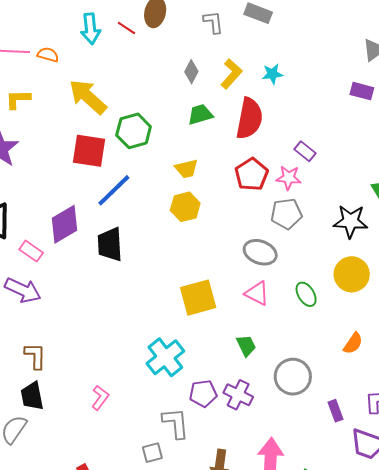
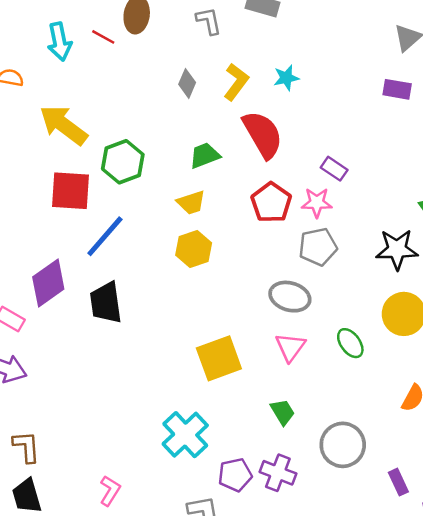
green trapezoid: (200, 114) -> (205, 155), moved
red semicircle: (249, 118) -> (263, 134), turned -36
pink triangle: (257, 293) -> (290, 347), turned 44

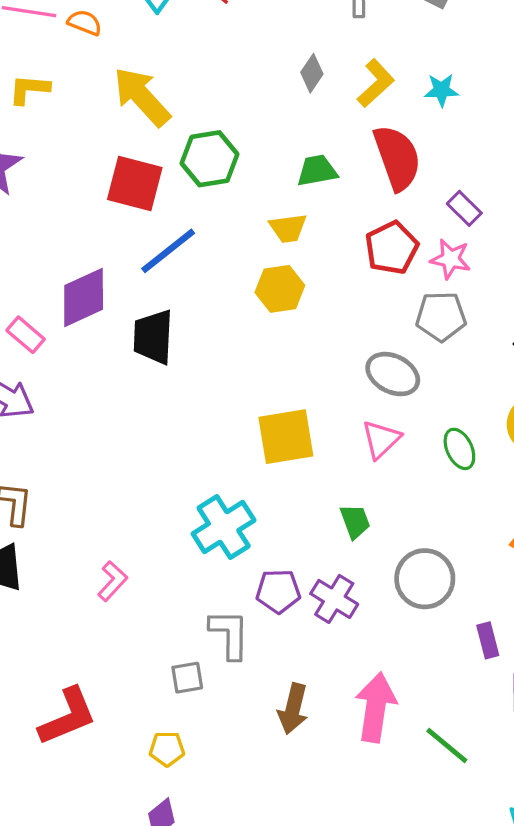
purple rectangle: (334, 169) -> (464, 208), moved

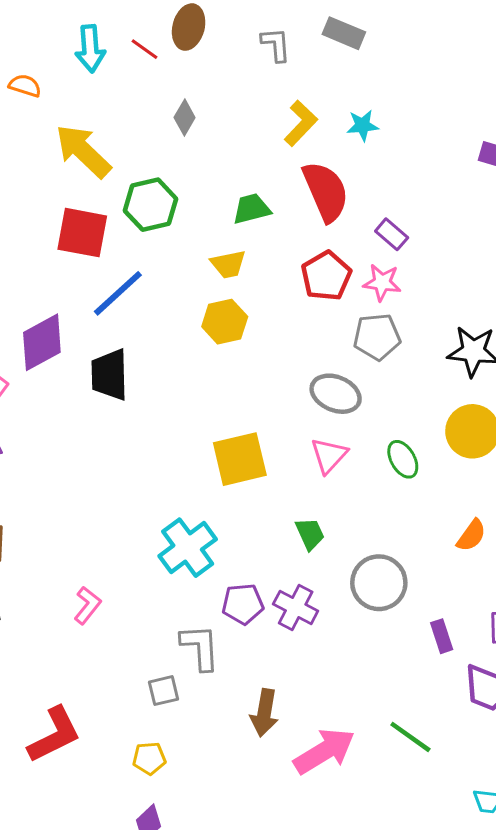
gray diamond: (312, 73) -> (185, 117), moved
pink arrow: (376, 707) -> (324, 751), moved, turned 54

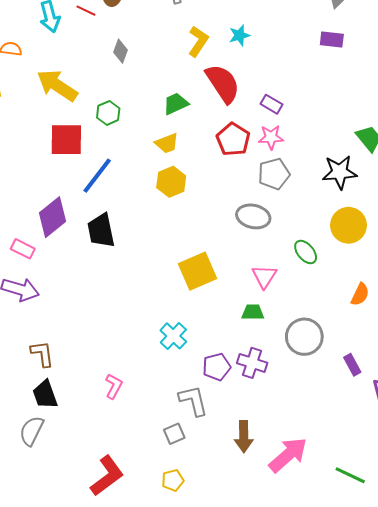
green hexagon: (150, 205) -> (108, 113), size x0.7
pink triangle: (329, 455) -> (264, 276), moved
green trapezoid: (310, 534) -> (253, 312), turned -55
cyan cross: (188, 548) -> (173, 336), size x0.7
green line: (410, 737) -> (350, 475), moved

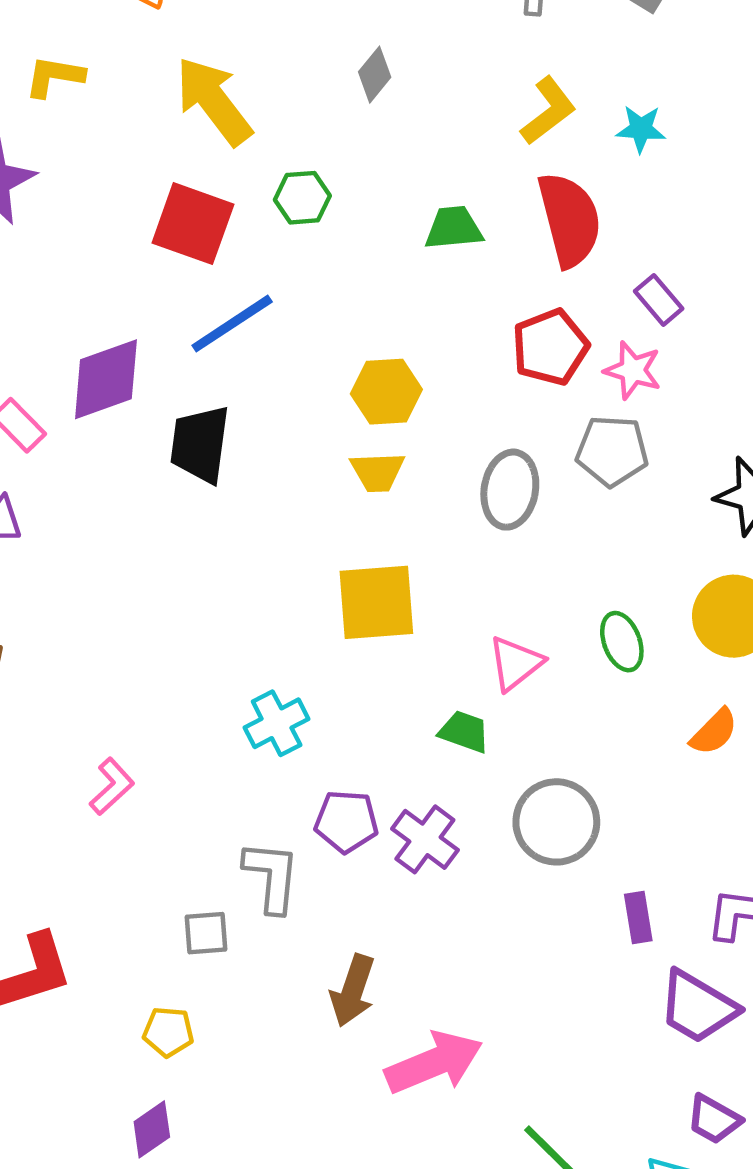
yellow trapezoid: (167, 143) -> (377, 472), moved
gray ellipse: (253, 216) -> (510, 490), moved, turned 68
orange semicircle: (360, 294) -> (714, 732), moved

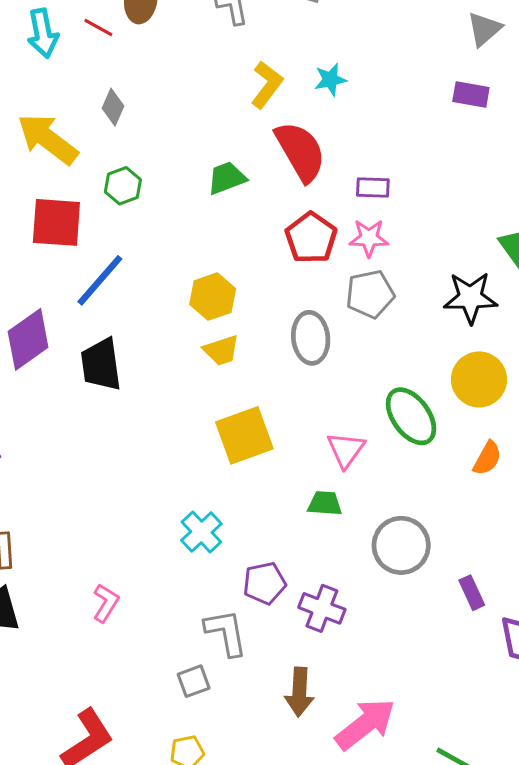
gray diamond: (375, 75) -> (113, 107), moved
purple rectangle: (659, 300) -> (373, 188), turned -32
green ellipse: (622, 642) -> (411, 416), size x1.5
purple cross: (425, 839) -> (322, 608), moved

